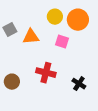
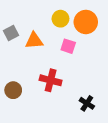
black cross: (79, 84) -> (87, 103), moved

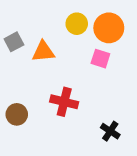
pink square: (68, 46) -> (100, 59), moved

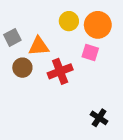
red cross: (64, 102) -> (60, 71), moved, turned -35
brown circle: (17, 114) -> (22, 68), moved

